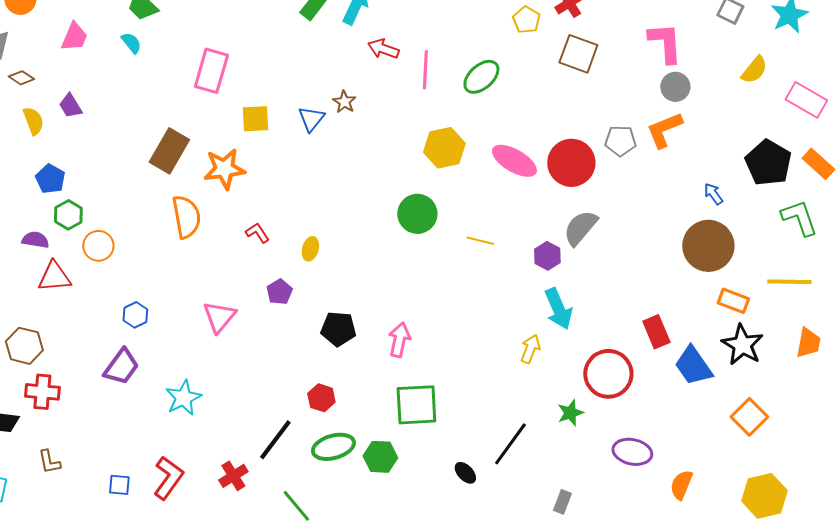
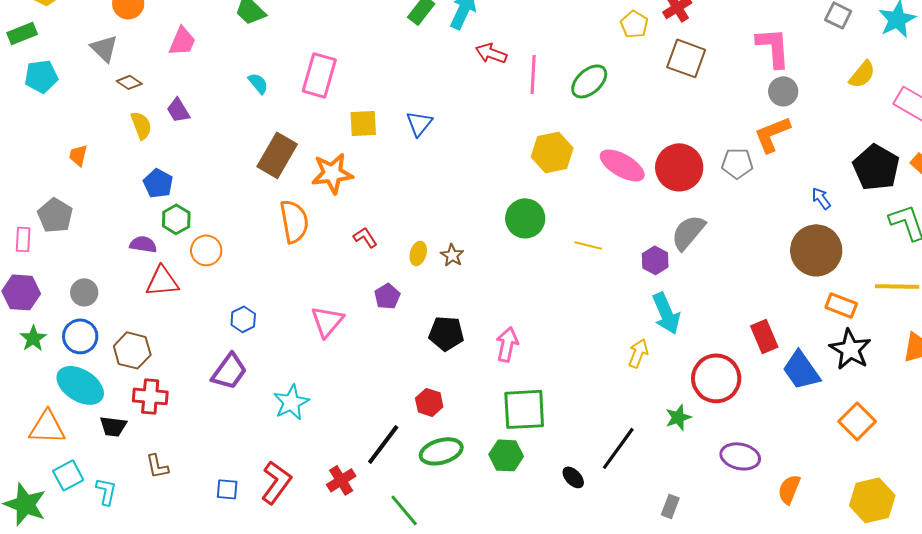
cyan semicircle: (131, 43) -> (258, 83), moved
brown star: (344, 102) -> (452, 255), moved
gray pentagon: (620, 141) -> (737, 163), moved
green hexagon: (380, 457) -> (506, 455), moved

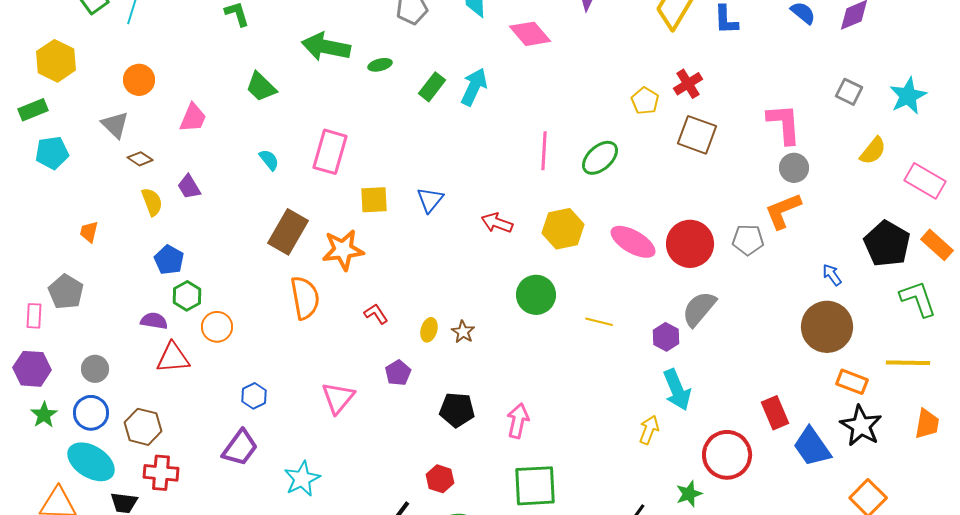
red arrow: (491, 53) -> (497, 223), moved

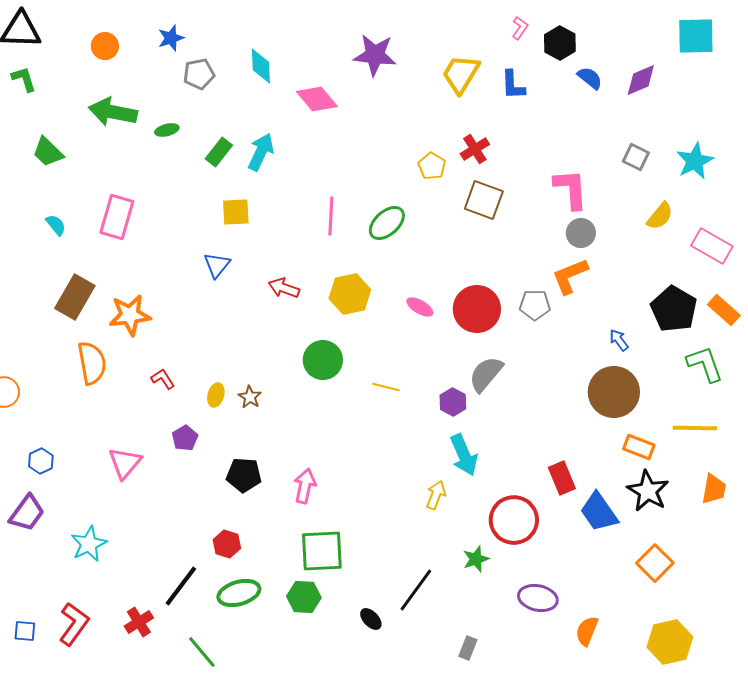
yellow square: (374, 200) -> (236, 212), moved
pink ellipse: (633, 242) -> (420, 307), size x0.6

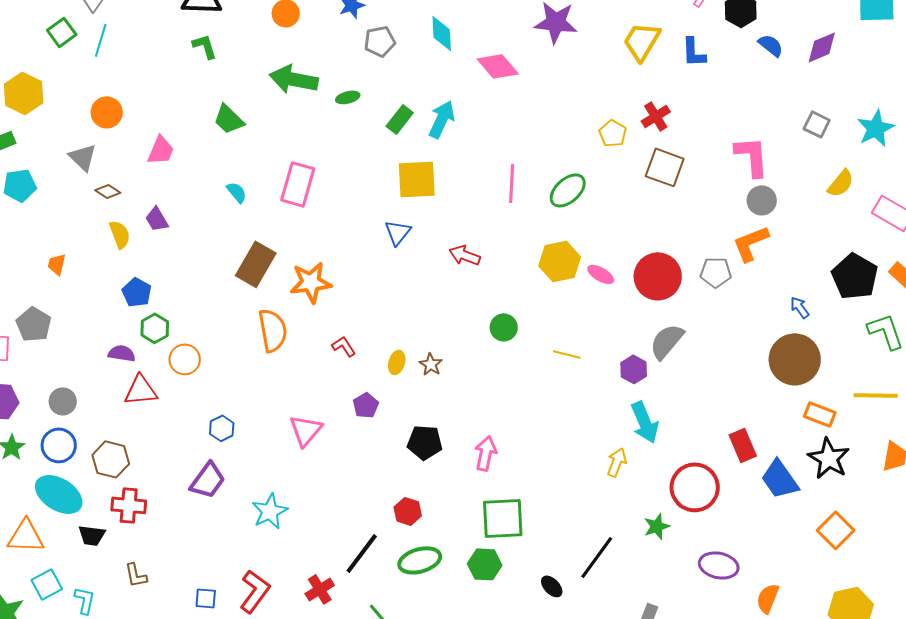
yellow square: (236, 212) -> (417, 179), size x1.4
yellow hexagon: (350, 294) -> (560, 261), moved
green circle: (323, 360) -> (504, 327), size x0.7

